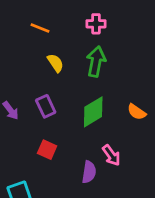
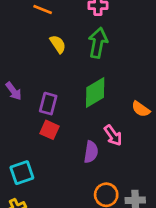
purple rectangle: (46, 106) -> (48, 104), moved, turned 40
orange semicircle: (137, 112) -> (141, 109), moved

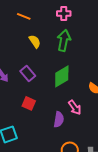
purple rectangle: (48, 104) -> (28, 73), moved, turned -56

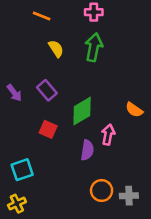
green diamond: (62, 76) -> (82, 111), moved
pink arrow: (75, 107) -> (108, 135), turned -133

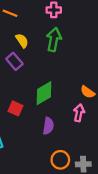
purple rectangle: (47, 90) -> (14, 61), moved
pink arrow: (108, 135) -> (79, 113), moved

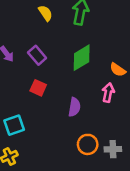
purple rectangle: (14, 61) -> (37, 55), moved
green diamond: (44, 93) -> (82, 58), moved

